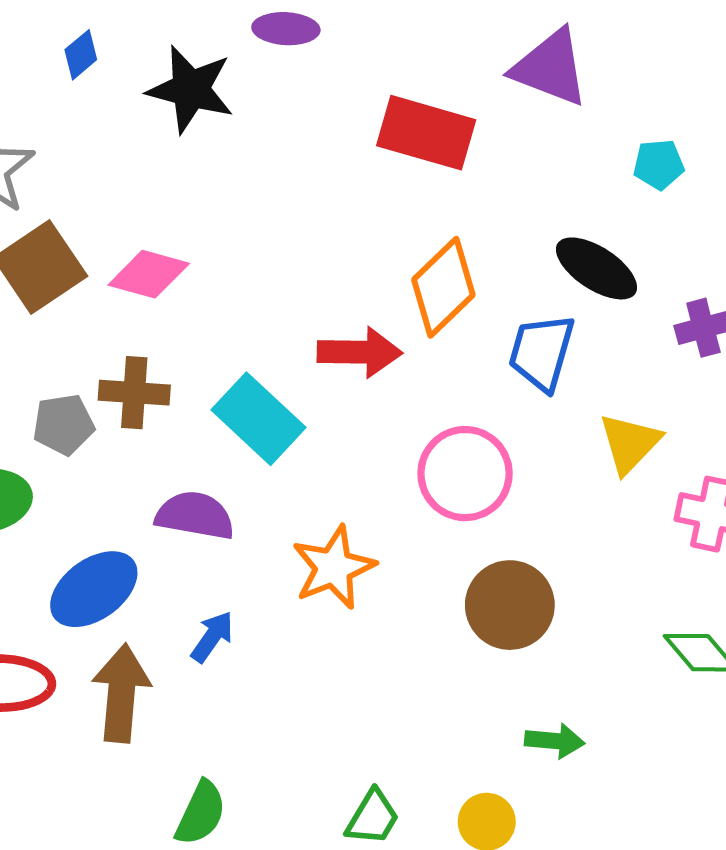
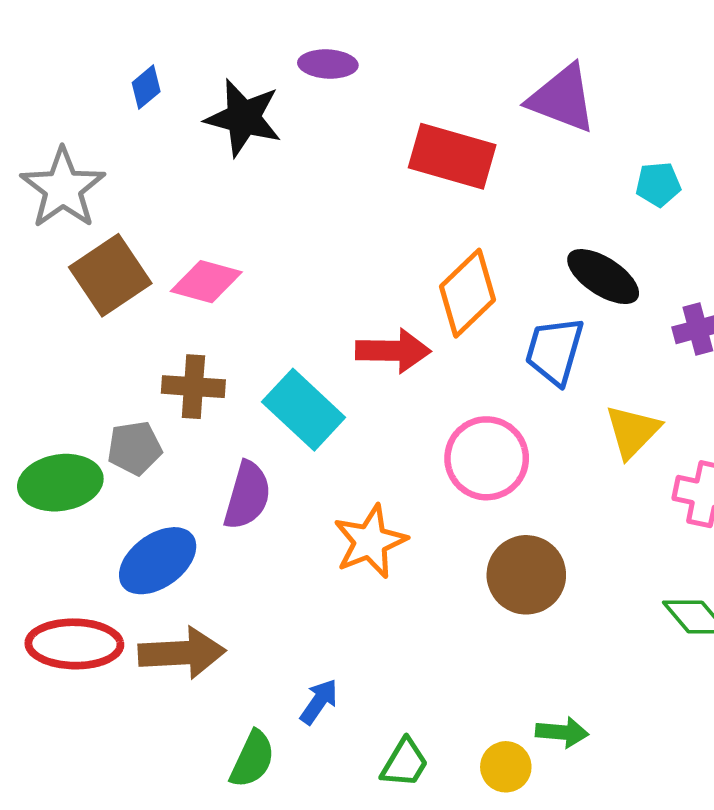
gray pentagon: (63, 424) -> (135, 448), moved
purple semicircle: (195, 515) -> (247, 495), turned 96
blue arrow: (212, 637) -> (319, 702), moved
brown arrow: (121, 693) -> (182, 653), turned 82
green arrow: (555, 741) -> (562, 732), moved

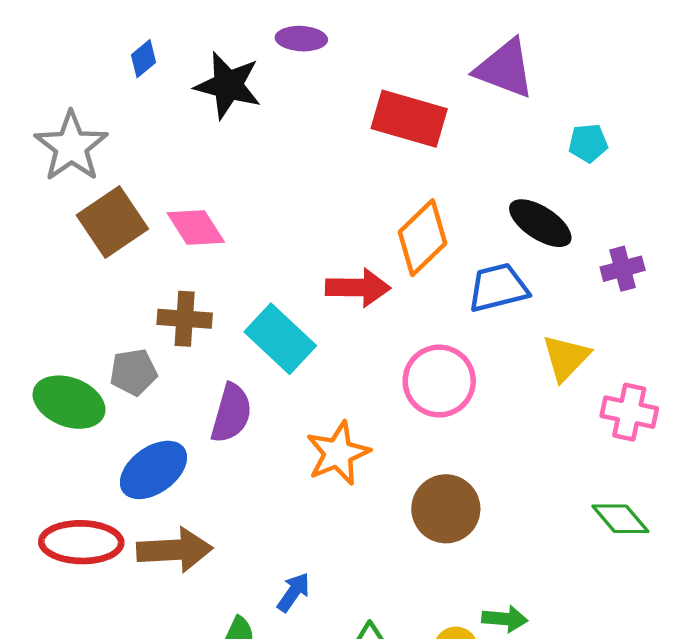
pink diamond: (206, 282) -> (196, 228), turned 42
blue trapezoid: (554, 351) -> (498, 288), turned 60
green ellipse: (60, 483) -> (69, 402), turned 30
brown circle: (526, 575) -> (446, 509), moved

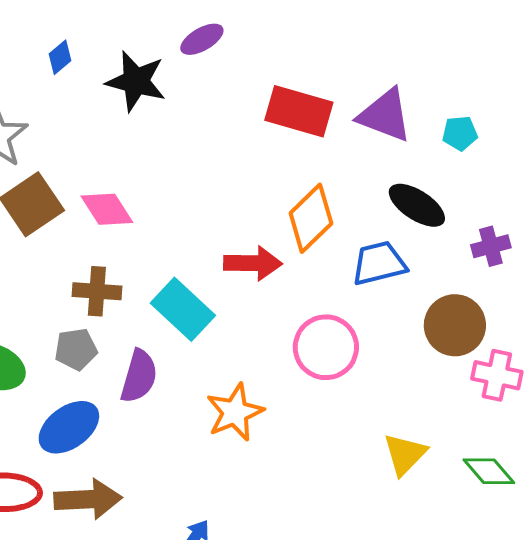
purple ellipse: (301, 39) -> (202, 39), turned -33
purple triangle: (505, 69) -> (385, 115), moved
yellow triangle: (566, 358) -> (405, 454), moved
gray pentagon: (133, 372) -> (76, 349), moved
brown circle: (446, 509) -> (455, 325), moved

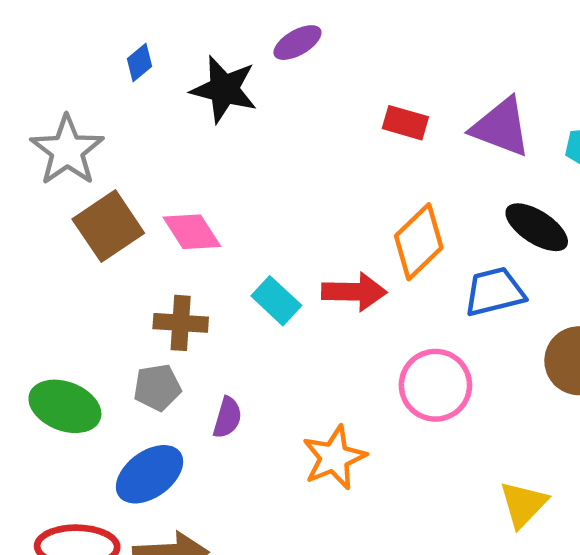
red rectangle: (299, 111) -> (405, 123), size x0.6
cyan rectangle: (183, 309) -> (276, 301), moved, size x0.7
purple semicircle: (139, 376) -> (227, 417), size x0.7

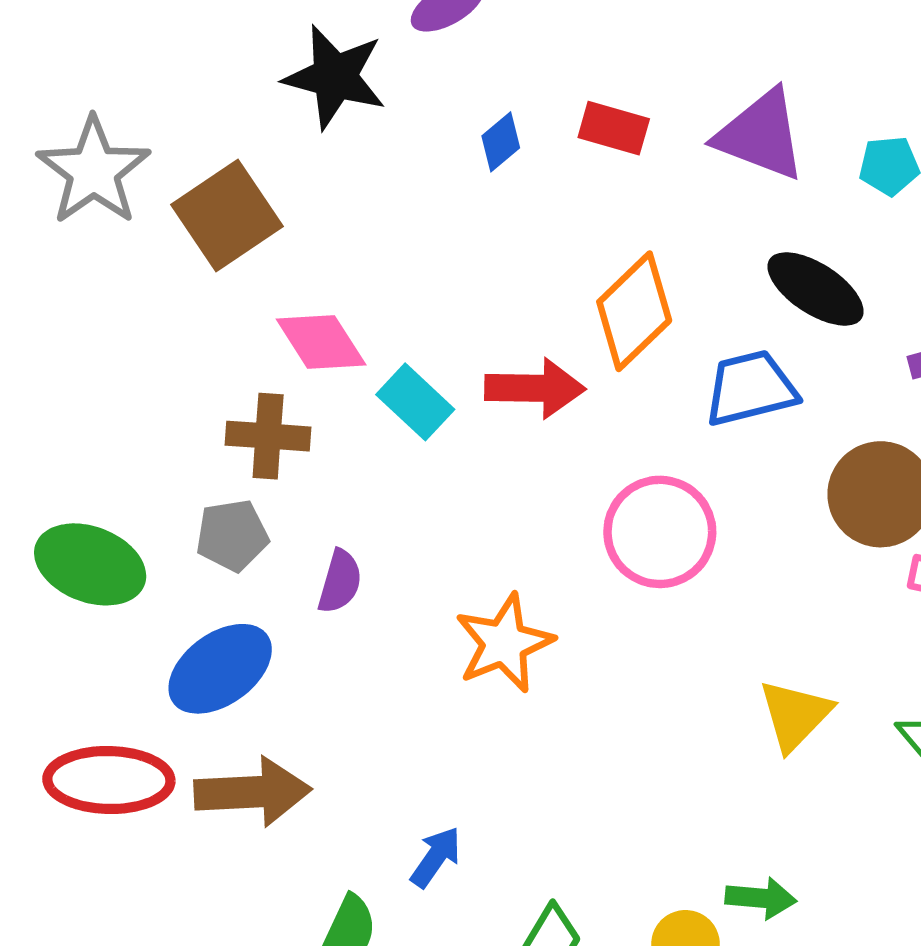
blue diamond: (139, 63) -> (501, 142), moved
brown square: (108, 226) -> (227, 215), moved
pink diamond: (192, 232) -> (321, 342), moved

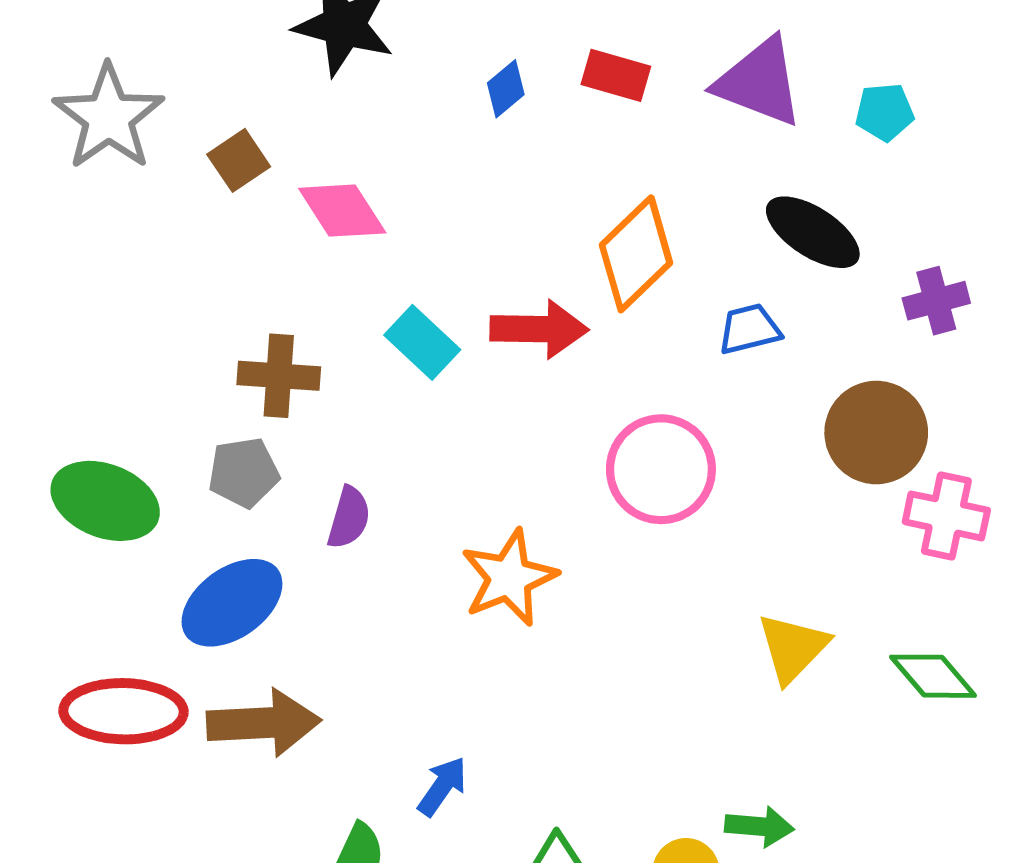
brown square: (227, 215) -> (239, 160), size x0.6
pink diamond: (321, 342) -> (342, 211), moved
blue trapezoid: (751, 388) -> (749, 329), size x0.7

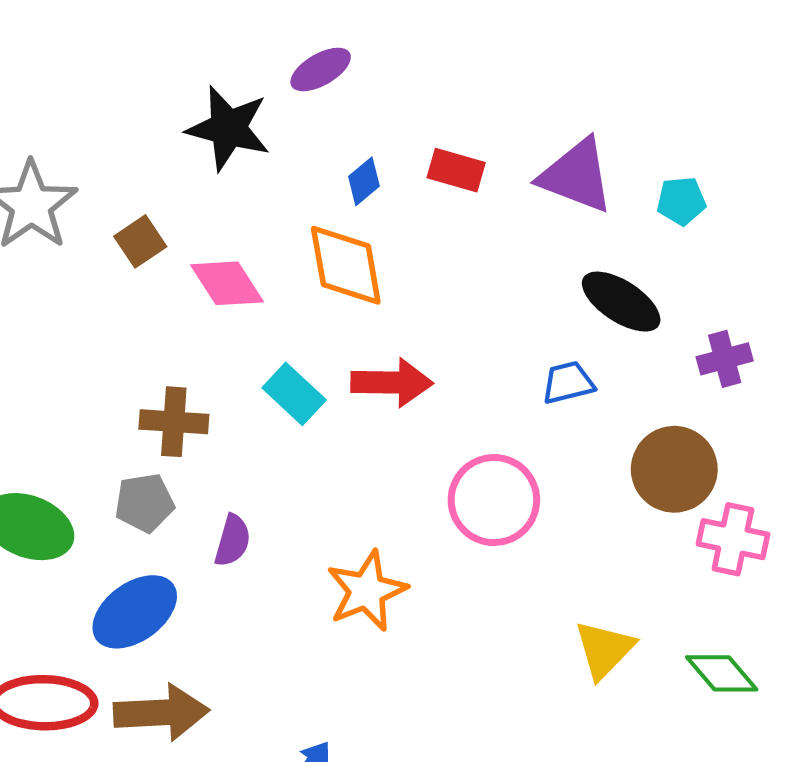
orange diamond: (636, 254) -> (346, 265), moved, turned -56

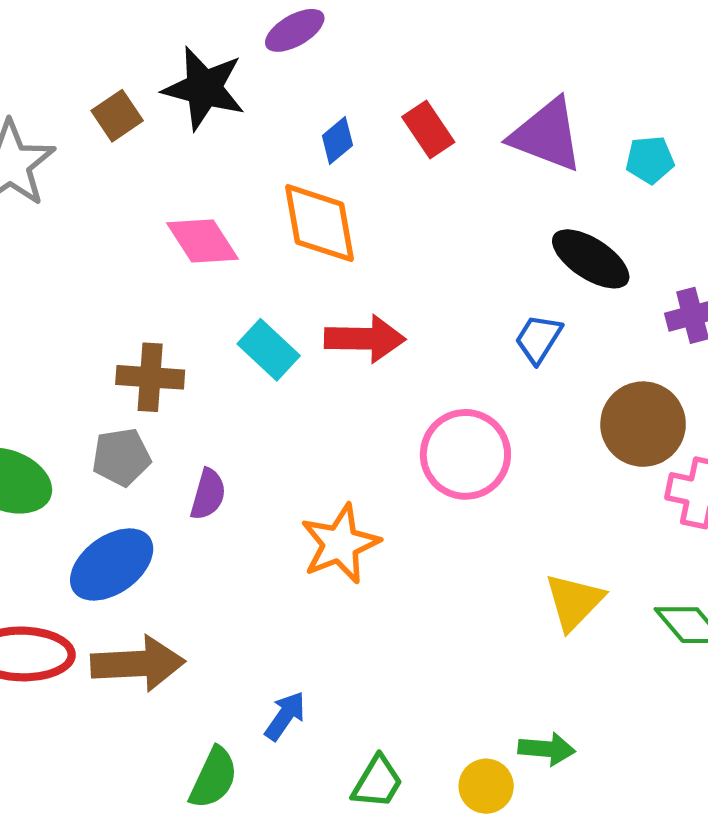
red rectangle: (456, 170) -> (428, 129), turned 40
brown square: (140, 241) -> (117, 116), moved
blue trapezoid: (568, 383) -> (538, 339), turned -44

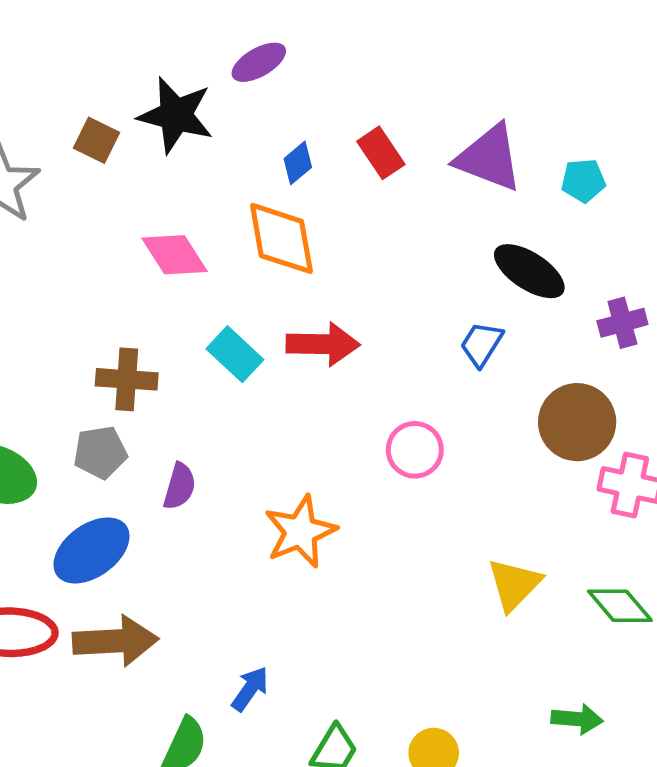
brown square: (117, 116) -> (96, 140), turned -30
pink circle: (465, 454) -> (415, 450), size x0.7
green arrow: (547, 749) -> (577, 719), moved

